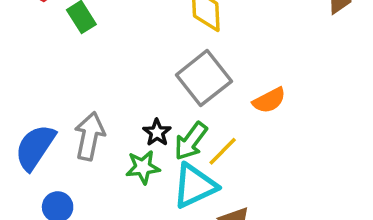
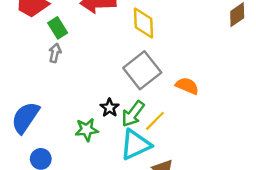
orange semicircle: (269, 100) -> (187, 86), turned -130
gray arrow: (90, 136) -> (55, 53), moved, size x0.6
green star: (143, 167) -> (87, 130), moved

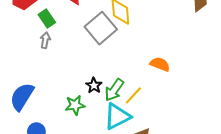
gray square: (142, 70) -> (101, 28), moved

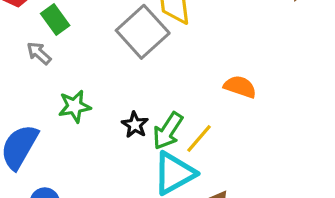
gray arrow: (45, 40) -> (39, 53), moved, turned -56
green star: (75, 105) -> (75, 106), moved

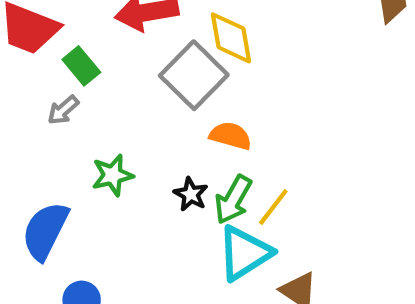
gray arrow: (39, 53) -> (63, 110), turned -80
orange semicircle: (240, 87) -> (231, 136), moved

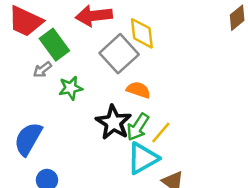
green rectangle: (81, 66) -> (54, 45), size x1.4
green star: (113, 175) -> (71, 88), moved
black star: (191, 194) -> (114, 122), size x1.8

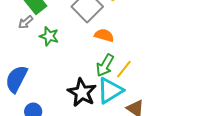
green star: (71, 88) -> (49, 36), turned 30
black star: (114, 122) -> (82, 92), moved

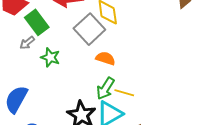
yellow line: (124, 69) -> (124, 93), turned 66

